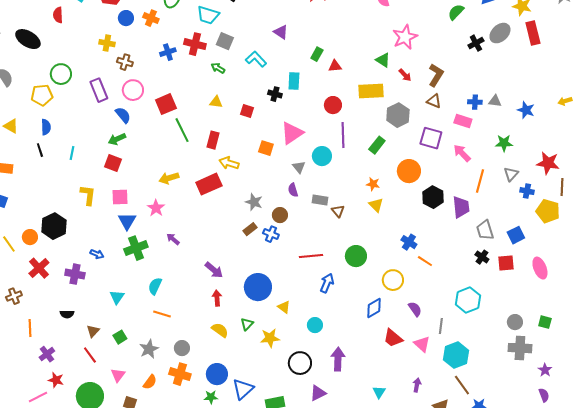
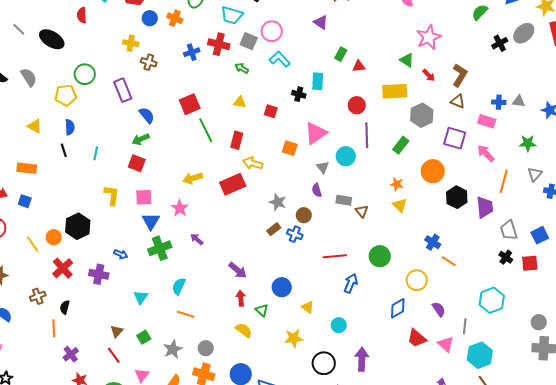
purple triangle: (281, 32) -> (321, 22), moved
pink circle: (133, 90) -> (272, 31), moved
blue circle: (258, 287) -> (282, 287), size x0.7
black semicircle: (67, 314) -> (65, 307), moved, turned 104
green triangle: (247, 324) -> (262, 310), moved, turned -32

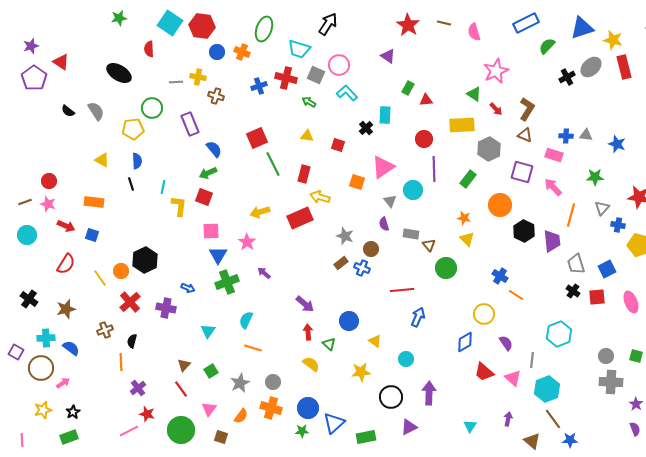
gray line: (19, 29) -> (176, 82), moved, turned -48
black cross: (299, 94) -> (366, 128), turned 32
yellow L-shape: (112, 195) -> (179, 206), moved
green circle: (380, 256) -> (446, 268), moved

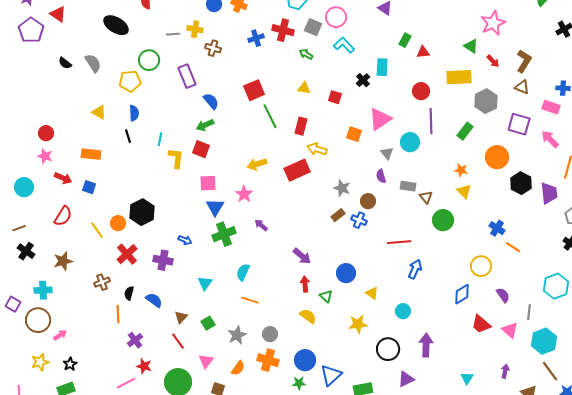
brown line: (25, 202) -> (19, 228), moved
blue semicircle: (71, 348) -> (154, 300), moved

